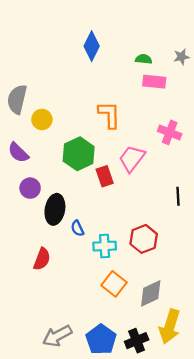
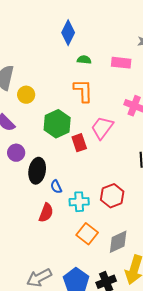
green semicircle: (144, 59) -> (84, 60), moved
red semicircle: (42, 259) -> (46, 213), moved

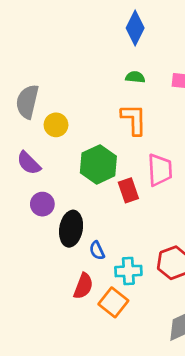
blue diamond: (68, 33) -> (135, 28), moved
pink trapezoid: (102, 128) -> (160, 170), turned 140
orange square: (87, 234) -> (113, 302), moved

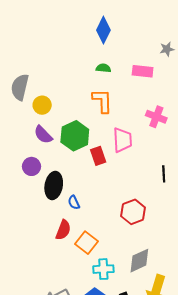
purple semicircle: (29, 163) -> (43, 135), moved
cyan cross: (128, 271) -> (103, 269), moved

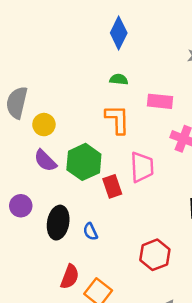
pink rectangle: (143, 71) -> (160, 101), moved
purple circle: (32, 166) -> (21, 206), moved
blue semicircle: (74, 202) -> (90, 232), moved

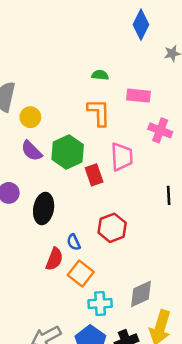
blue diamond: (119, 33) -> (141, 25), moved
blue semicircle: (90, 232) -> (74, 242), moved
red hexagon: (155, 255) -> (112, 228), moved

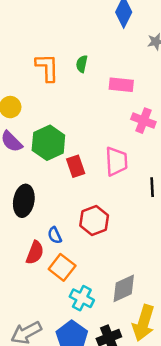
green semicircle: (100, 75) -> (82, 64), turned -84
orange L-shape: (99, 112) -> (47, 68), moved
pink trapezoid: (122, 157) -> (116, 161), moved
cyan cross: (100, 303) -> (82, 298), turned 30

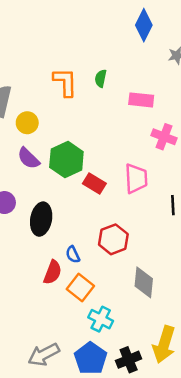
red rectangle: (76, 166) -> (94, 184), turned -40
gray diamond: (124, 288) -> (144, 282), moved, turned -60

